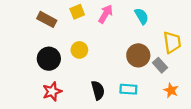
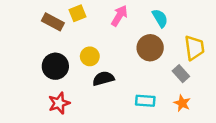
yellow square: (77, 12) -> (77, 13), moved
brown circle: (138, 55) -> (150, 48), moved
black semicircle: (98, 90) -> (103, 79), moved, turned -90
orange star: (171, 90) -> (182, 103), moved

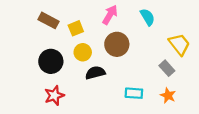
yellow square: (77, 13) -> (76, 28), moved
brown circle: (150, 48) -> (117, 44), moved
yellow trapezoid: (194, 48) -> (179, 44), turned -30

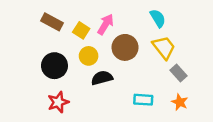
pink arrow: (110, 15) -> (106, 24), moved
yellow square: (76, 28) -> (81, 30), turned -35
yellow trapezoid: (179, 44) -> (164, 47), moved

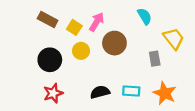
yellow trapezoid: (164, 47) -> (174, 39), moved
gray rectangle: (179, 73) -> (155, 59), moved, turned 32
black semicircle: (102, 78) -> (100, 92), moved
orange star: (180, 102) -> (165, 93), size x1.5

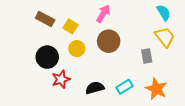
cyan semicircle: (145, 16) -> (164, 13), moved
pink arrow: (97, 22) -> (103, 14), moved
cyan rectangle: (131, 91) -> (124, 87), turned -35
red star: (53, 93) -> (61, 79), moved

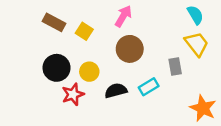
yellow circle: (77, 49) -> (89, 72), moved
cyan rectangle: (124, 87) -> (149, 87), moved
black semicircle: (95, 88) -> (116, 91), moved
orange star: (156, 89) -> (203, 108), moved

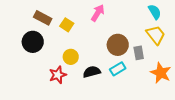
brown circle: (130, 49) -> (118, 45), moved
black circle: (57, 68) -> (33, 42), moved
orange star: (203, 108) -> (161, 73), moved

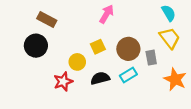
yellow square: (67, 25) -> (98, 47), moved, turned 32

